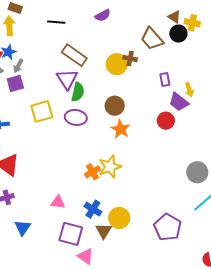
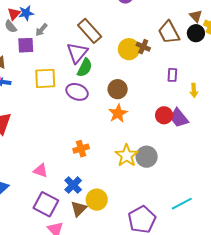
gray arrow: (18, 66) -> (41, 30), moved
purple trapezoid: (179, 102) -> (179, 118), moved
yellow star: (110, 167) -> (127, 156), moved, turned -30
gray circle: (197, 172) -> (147, 157), moved

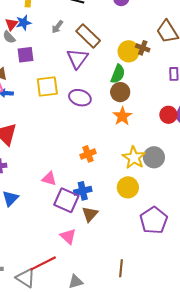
gray arrow: (41, 30) -> (57, 27), moved
green semicircle: (85, 68) -> (118, 74), moved
blue cross: (73, 185) -> (83, 191), turned 36
yellow circle: (97, 200) -> (128, 187), moved
purple square: (46, 204) -> (66, 200), moved

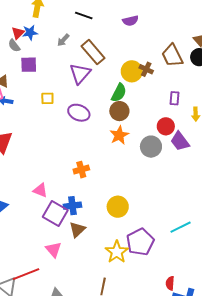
yellow square: (47, 87) -> (47, 98), size x0.6
red circle: (168, 115) -> (166, 126), moved
gray circle: (154, 157) -> (151, 147), moved
yellow star: (134, 158) -> (117, 252), moved

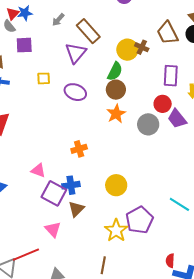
purple rectangle: (175, 98) -> (171, 76), size x1.5
cyan line: (181, 227) -> (179, 204), turned 60

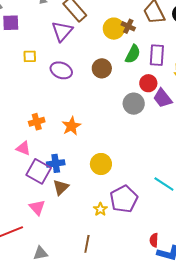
green semicircle: (115, 71) -> (133, 54), moved
orange star: (116, 114) -> (71, 126), moved
orange cross: (79, 149) -> (37, 122), moved
yellow star: (116, 230) -> (100, 209), size x0.6

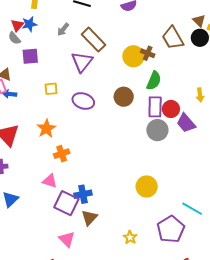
purple rectangle: (157, 55) -> (155, 107), moved
orange star: (71, 126) -> (46, 129), moved
yellow circle: (101, 164) -> (147, 186), moved
purple pentagon: (124, 199) -> (171, 229), moved

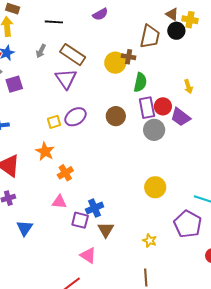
brown trapezoid: (173, 38) -> (150, 37), turned -125
yellow square: (51, 89) -> (54, 122), moved
brown circle: (124, 97) -> (116, 116), moved
purple ellipse: (83, 101) -> (75, 117), turned -40
purple square: (66, 203) -> (80, 220), size x0.7

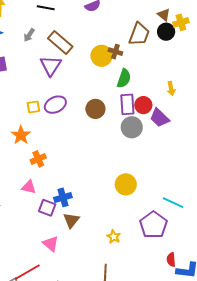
yellow cross: (190, 20) -> (181, 22), turned -35

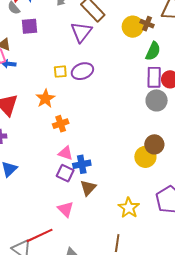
brown circle: (95, 109) -> (154, 144), moved
pink triangle: (29, 187) -> (66, 153), moved
yellow star: (114, 237) -> (129, 208), size x1.5

